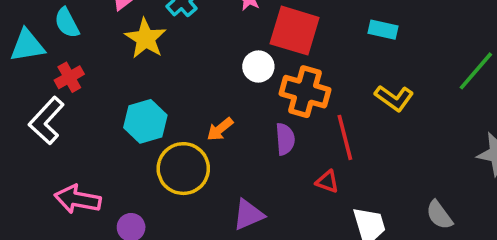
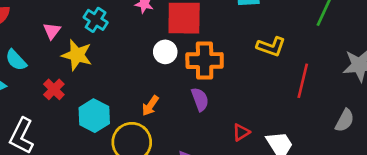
red cross: (69, 77) -> (54, 89), moved
red line: (345, 137) -> (303, 81), moved, turned 44
red triangle: (327, 182) -> (241, 132), moved, turned -36
gray semicircle: (439, 215) -> (345, 120), moved, turned -100

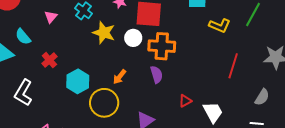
yellow L-shape: (271, 47) -> (220, 26), moved
yellow star: (77, 55) -> (104, 33), moved

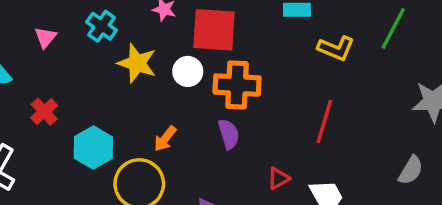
red line: (233, 66) -> (324, 122), moved

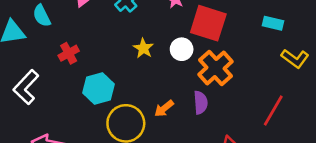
yellow star: (137, 63) -> (143, 48), moved, size x0.7
orange cross: (237, 85) -> (215, 68), turned 32
orange arrow: (165, 139) -> (164, 108), moved

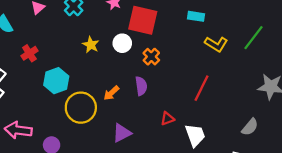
orange cross: (215, 68) -> (151, 57), size x0.6

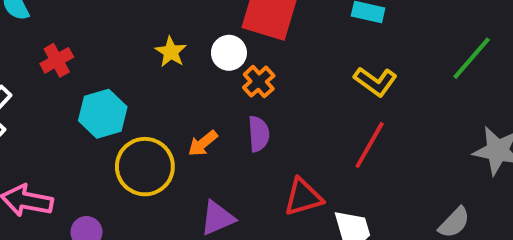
yellow L-shape: (216, 44) -> (375, 82), moved
orange cross: (151, 57) -> (259, 82), moved
red triangle: (167, 119) -> (303, 197), size x1.5

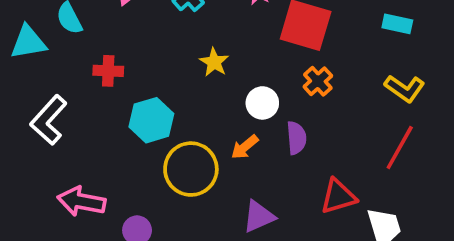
white circle: (229, 53) -> (262, 103), moved
red cross: (57, 60) -> (108, 71), turned 32
orange cross: (259, 82) -> (318, 81), moved

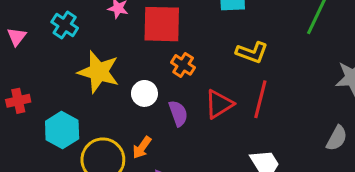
yellow star: (214, 62) -> (99, 72), size x1.8
orange arrow: (245, 147) -> (142, 148), moved
red triangle: (338, 196) -> (219, 104), moved

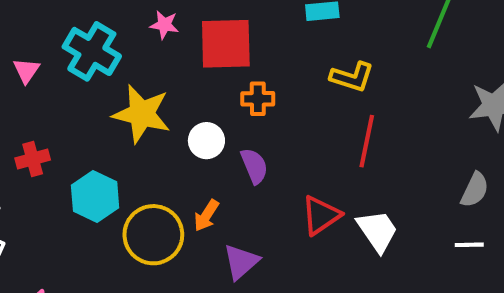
cyan cross: (65, 25) -> (92, 51), size x1.5
orange cross: (183, 65) -> (258, 99), turned -30
red triangle: (219, 104) -> (321, 215), moved

